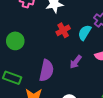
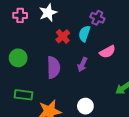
purple semicircle: (46, 70) -> (53, 67), moved

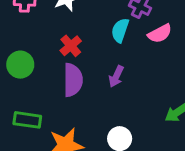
red cross: (63, 36) -> (71, 46), moved
pink semicircle: (108, 52) -> (160, 34), moved

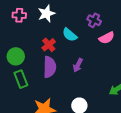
cyan semicircle: (120, 30) -> (70, 35), moved, turned -70
green rectangle: (27, 120) -> (21, 79), moved, turned 60

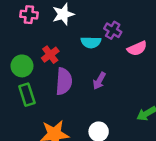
purple cross: (94, 20) -> (113, 30), moved
cyan semicircle: (70, 35) -> (91, 42), turned -42
red cross: (49, 45) -> (50, 55), moved

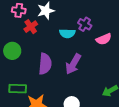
red cross: (50, 55) -> (31, 27), moved
purple arrow: (99, 81) -> (73, 64), size x1.5
green rectangle: (27, 95) -> (18, 89), moved, turned -72

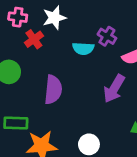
purple arrow: (73, 64) -> (114, 89), moved

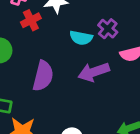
purple arrow: (114, 89) -> (94, 72), moved, turned 32

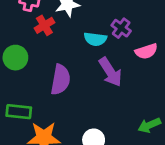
purple arrow: (94, 72) -> (110, 72), turned -100

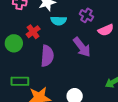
red cross: (44, 25) -> (33, 32), moved
cyan semicircle: (95, 39) -> (59, 21), moved

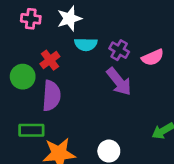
purple cross: (86, 15) -> (119, 50), moved
purple semicircle: (47, 56) -> (51, 96), moved

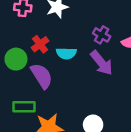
cyan semicircle: (86, 44) -> (66, 53), moved
purple semicircle: (51, 96) -> (42, 76), turned -36

